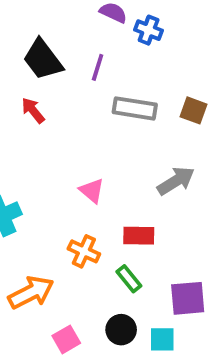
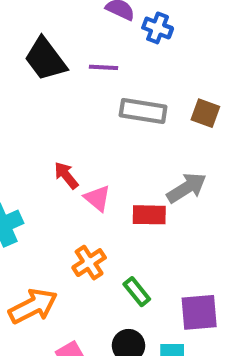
purple line: (98, 67) -> (104, 67), turned 76
red arrow: (33, 110) -> (66, 175), moved
red rectangle: (139, 236) -> (149, 215), moved
orange cross: (84, 251) -> (89, 263), turned 32

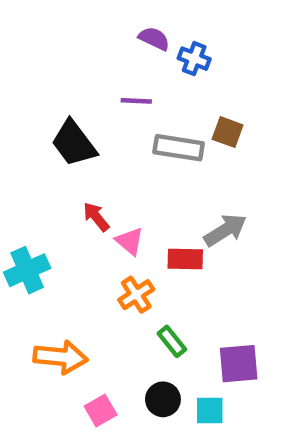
black trapezoid: (45, 59) -> (74, 143), moved
brown square: (205, 113) -> (228, 132), moved
orange cross: (89, 263) -> (136, 295), moved
orange arrow: (33, 306) -> (61, 357), turned 33

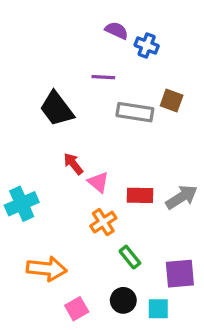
gray arrow: (225, 230) -> (182, 197), moved

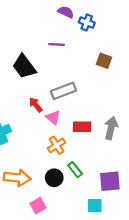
gray rectangle: (135, 112) -> (63, 91), moved, turned -30
gray arrow: (182, 197) -> (111, 128), turned -45
black circle: (123, 300) -> (54, 178), moved

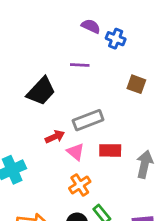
black trapezoid: (24, 67) -> (41, 91), turned -100
red arrow: (36, 105) -> (55, 137), turned 105
red rectangle: (82, 127) -> (110, 150), moved

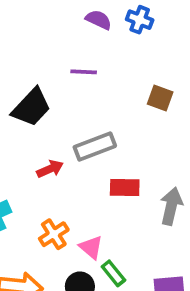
blue cross: (116, 39) -> (140, 20), moved
pink triangle: (76, 152) -> (91, 247), moved
orange cross: (80, 185) -> (54, 234), moved

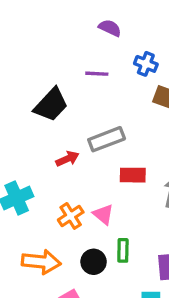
blue cross: (140, 20) -> (146, 64), moved
pink triangle: (91, 247) -> (103, 214), moved
green rectangle: (113, 273) -> (123, 250), turned 40

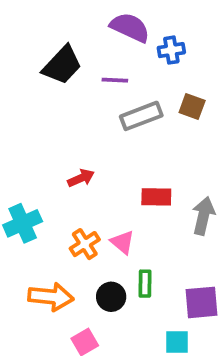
purple semicircle: (110, 28) -> (130, 27), size x1.5
blue cross: (146, 64) -> (171, 50), moved, turned -30
black trapezoid: (51, 105) -> (62, 65), moved
gray rectangle: (107, 139) -> (141, 116), moved

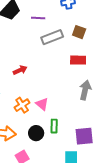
red rectangle: (156, 197) -> (78, 60), moved

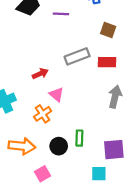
gray rectangle: (52, 37) -> (77, 56), moved
pink triangle: (42, 104) -> (56, 94), moved

